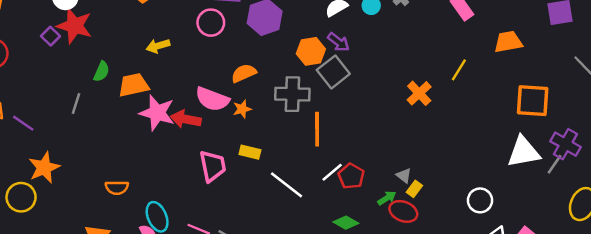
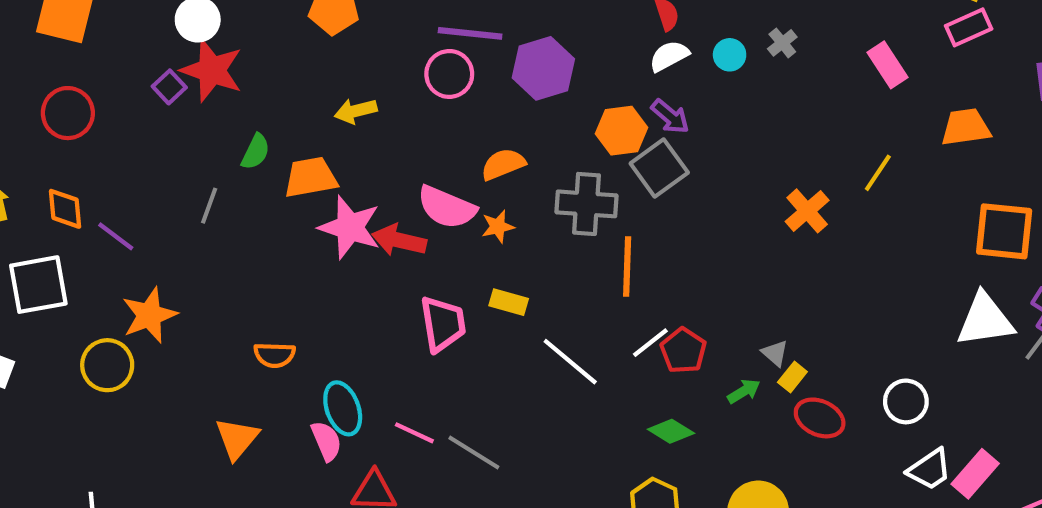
red ellipse: (403, 211) -> (820, 418), moved

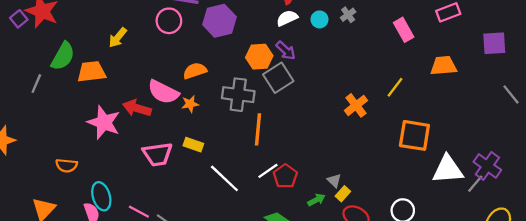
yellow arrow: (356, 111) -> (118, 38), turned -40
green semicircle: (256, 152) -> (63, 56), size x1.5
pink star: (350, 227) -> (104, 122), moved
orange square: (1004, 231) -> (414, 135), moved
pink trapezoid: (443, 324) -> (158, 154), turned 88

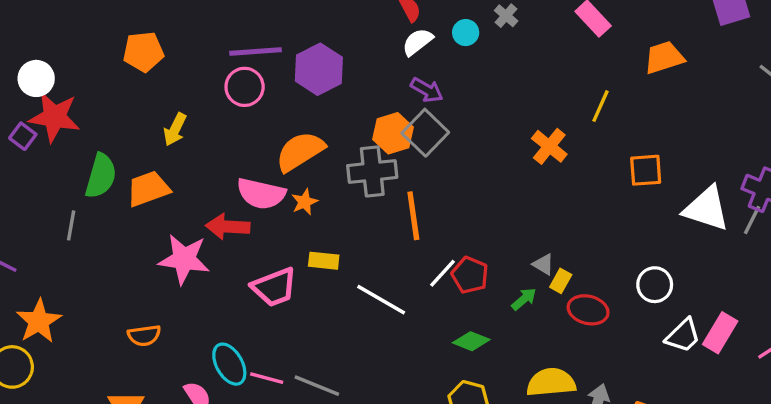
orange hexagon: (259, 57) -> (393, 133), moved
orange semicircle: (195, 71) -> (300, 151), size x1.4
orange square: (414, 135) -> (646, 170), size x0.7
white triangle: (448, 169) -> (707, 209), turned 36
cyan ellipse: (101, 196) -> (229, 364), moved

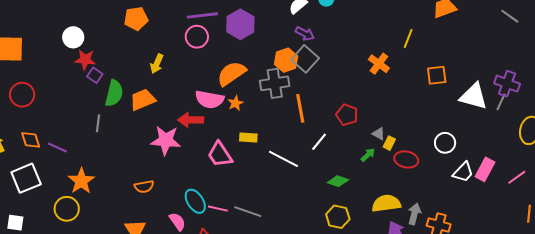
red star: (54, 117) -> (85, 60), size x0.7
purple square: (23, 136) -> (95, 75), moved
red pentagon: (470, 275) -> (347, 115), moved
pink trapezoid: (274, 287) -> (220, 155), turned 80

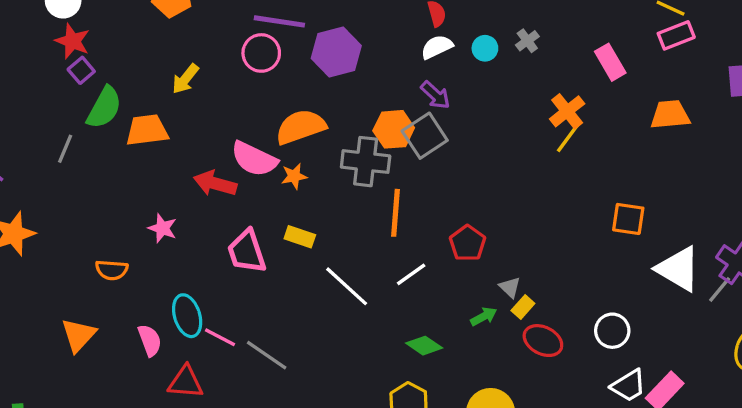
yellow line: (408, 38) -> (568, 138), moved
orange cross: (379, 64) -> (567, 111), moved
pink star: (166, 140) -> (162, 228), moved, size x0.6

